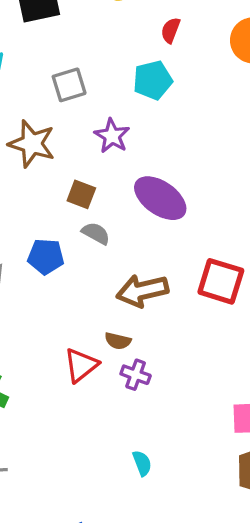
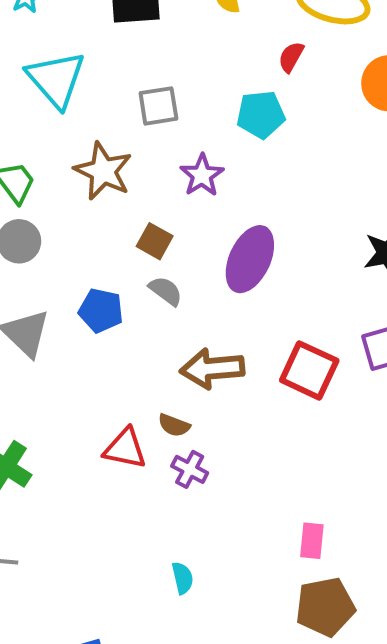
purple ellipse: (160, 198) -> (250, 259), turned 72
red triangle: (81, 365) -> (125, 449), turned 42

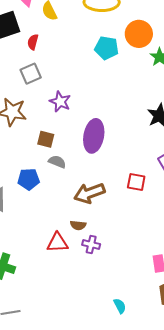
red semicircle: (291, 57) -> (33, 42), moved
cyan pentagon: (261, 115) -> (107, 48), moved, turned 30
red square: (309, 370) -> (136, 182), size x0.7
cyan semicircle: (183, 578) -> (120, 306), moved

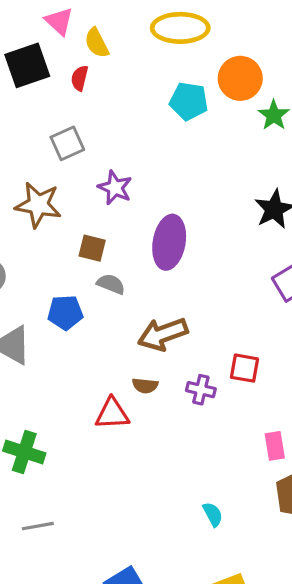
red semicircle: (33, 42) -> (80, 78), moved
red square: (136, 182) -> (244, 368), moved
purple cross: (91, 245) -> (201, 390), moved

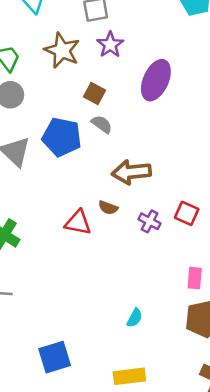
purple star: (115, 188) -> (110, 45), moved
purple ellipse: (169, 242) -> (156, 80), moved
blue pentagon: (65, 312) -> (62, 137), size x1.4
cyan semicircle: (213, 514) -> (135, 318), turned 42

